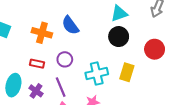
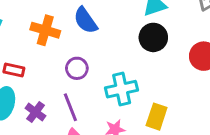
red rectangle: (37, 64) -> (14, 70), moved
yellow rectangle: (127, 72) -> (157, 117), moved

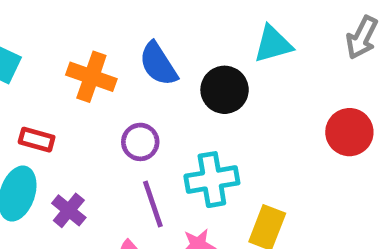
black circle: (153, 37) -> (225, 90), moved
purple line: (70, 107) -> (153, 204), moved

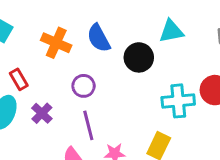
red rectangle: (37, 140) -> (19, 79), turned 40
cyan cross: (212, 180) -> (178, 101), moved
purple cross: (69, 210) -> (42, 113), moved

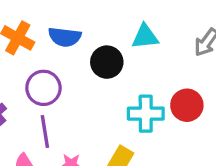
blue semicircle: (99, 38) -> (65, 37), turned -60
purple circle: (84, 86) -> (43, 88), size x1.4

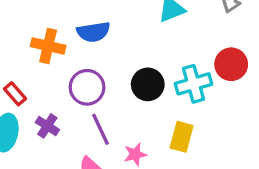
black circle: (107, 62) -> (148, 84), moved

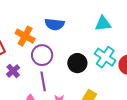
orange cross: (48, 46) -> (25, 36), moved
cyan cross: (194, 84) -> (105, 57), moved, turned 35

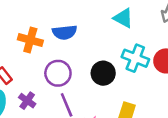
cyan triangle: (103, 24) -> (123, 18), turned 48
orange cross: (25, 36) -> (30, 40), moved

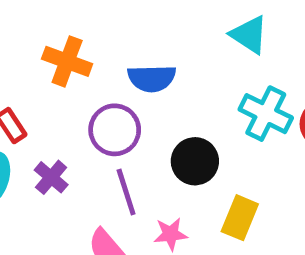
blue semicircle: (65, 32) -> (152, 78), moved
black circle: (103, 73) -> (195, 161), moved

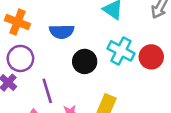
purple circle: (115, 130) -> (20, 58), moved
black circle: (195, 161) -> (85, 61), moved

